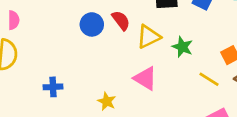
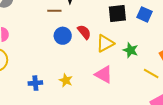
yellow star: (107, 101) -> (66, 80), moved

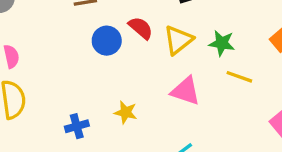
yellow line: (151, 74) -> (239, 77), moved

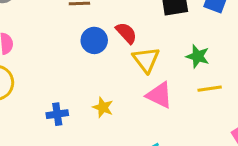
yellow triangle: (178, 40) -> (146, 60), moved, turned -36
yellow line: (239, 77) -> (210, 89), turned -35

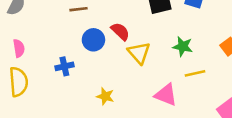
pink triangle: (159, 95) -> (166, 95), moved
blue cross: (57, 114) -> (64, 66), moved

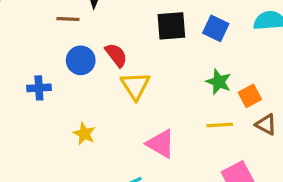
green star: (183, 47) -> (219, 82), moved
yellow line: (195, 73) -> (220, 125), moved

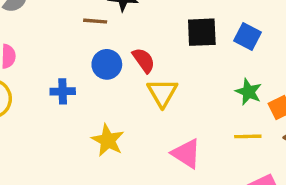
yellow star: (84, 134) -> (108, 140), size x1.4

